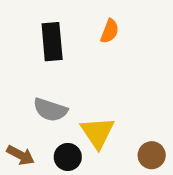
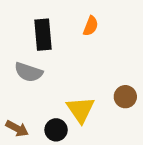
gray semicircle: (50, 110) -> (29, 72), moved
brown circle: (152, 155) -> (125, 97), moved

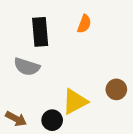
yellow triangle: (81, 110) -> (75, 101), turned 36

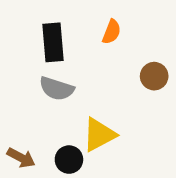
gray semicircle: (27, 67) -> (57, 89), moved
brown circle: (116, 89) -> (154, 76), moved

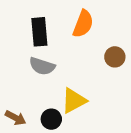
orange semicircle: (112, 32) -> (83, 24), size x1.5

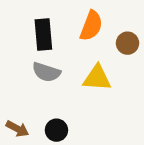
brown circle: (115, 57) -> (127, 43), moved
yellow triangle: (74, 101) -> (97, 78), moved, turned 32

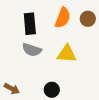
brown circle: (127, 43) -> (88, 19), moved
black circle: (56, 130) -> (52, 90), moved

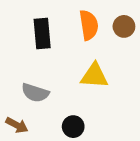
orange semicircle: (63, 18) -> (89, 25), turned -30
gray semicircle: (32, 50) -> (35, 93), moved

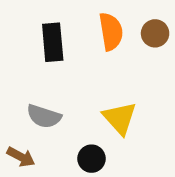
yellow triangle: (94, 76) -> (120, 118), moved, turned 44

